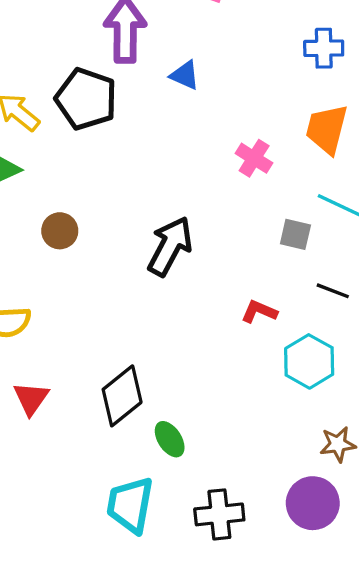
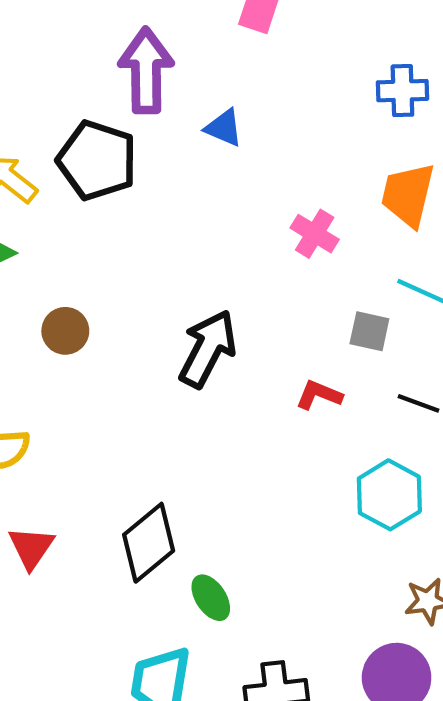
red L-shape: (259, 312) -> (319, 395), moved

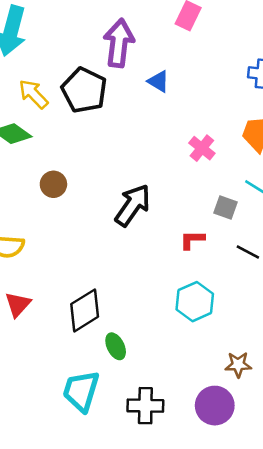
red L-shape: (319, 395) -> (192, 240), turned -30
cyan hexagon: (389, 495) -> (195, 302), moved

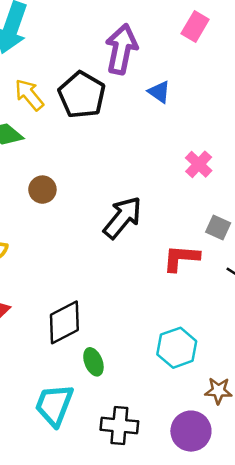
red L-shape: (192, 240) -> (181, 258), size x1.4
cyan hexagon: (195, 302) -> (177, 348), moved

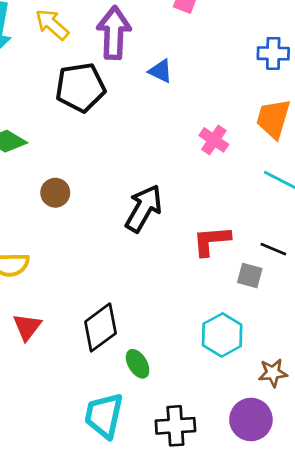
yellow arrow: (29, 95) -> (52, 24), moved
black pentagon: (82, 95) -> (80, 87), turned -30
gray square: (218, 227) -> (250, 276), moved

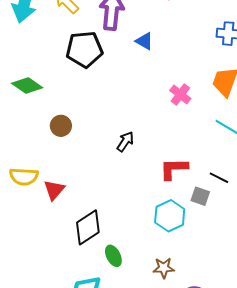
black arrow: (144, 208) -> (125, 142), size x0.6
red triangle: (27, 327) -> (54, 190), moved
cyan hexagon: (222, 335) -> (170, 216), moved
brown star: (273, 373) -> (164, 268), moved

